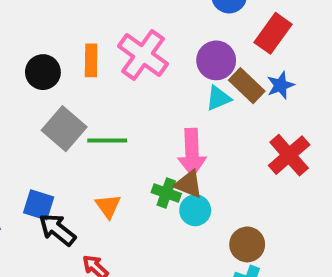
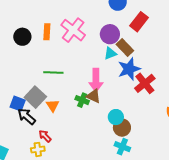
blue star: (280, 85) -> (129, 69), moved, size x1.6
gray square: (64, 129) -> (35, 97), moved
cyan circle: (195, 210) -> (116, 117), moved

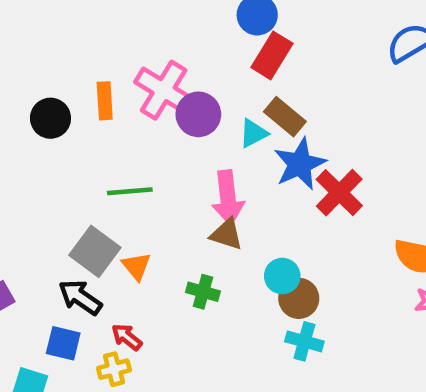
red rectangle: (139, 22) -> (272, 55), moved
purple circle: (110, 34) -> (198, 114), moved
green cross: (82, 100) -> (203, 292), moved
blue square: (18, 104) -> (63, 343), moved

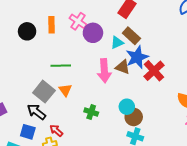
pink cross: (164, 90) -> (78, 21), size x0.7
brown triangle: (227, 234) -> (123, 67), moved
orange triangle: (136, 266) -> (65, 90), moved

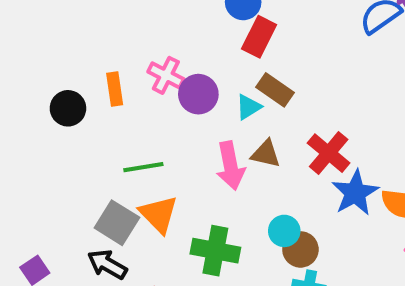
blue star: (137, 57) -> (355, 193), moved
orange triangle: (65, 90) -> (159, 214), size x1.5
green cross: (91, 112) -> (215, 251), size x1.6

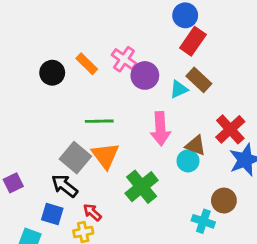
orange rectangle: (115, 89) -> (87, 64), turned -45
brown triangle: (266, 154) -> (196, 145), moved
cyan circle: (284, 231) -> (188, 161), moved
brown circle: (300, 249) -> (224, 201), moved
green cross: (215, 251) -> (142, 187), turned 32

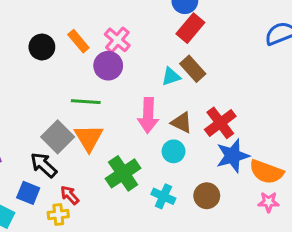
purple circle: (145, 75) -> (108, 66), moved
brown triangle: (196, 145) -> (182, 123), moved
cyan cross: (203, 221) -> (163, 196), moved

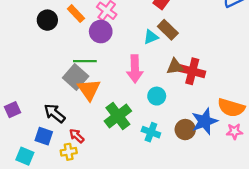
brown triangle: (182, 123) -> (175, 67), moved, turned -30
red cross: (220, 123) -> (192, 71), turned -35
gray square: (58, 137) -> (76, 77), moved
blue star: (233, 156) -> (205, 121), moved

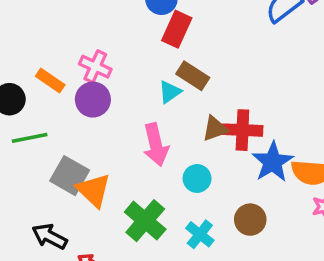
green line: (85, 61) -> (30, 138), moved
blue star: (205, 121) -> (273, 162), moved
cyan cross: (151, 132) -> (200, 234), turned 30

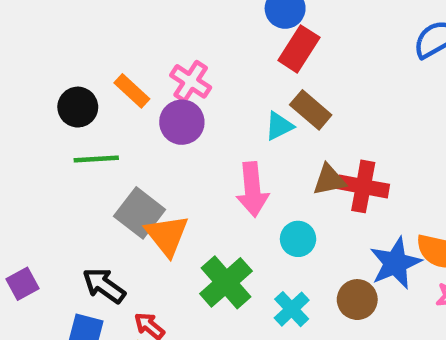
blue star: (273, 162) -> (395, 263), moved

